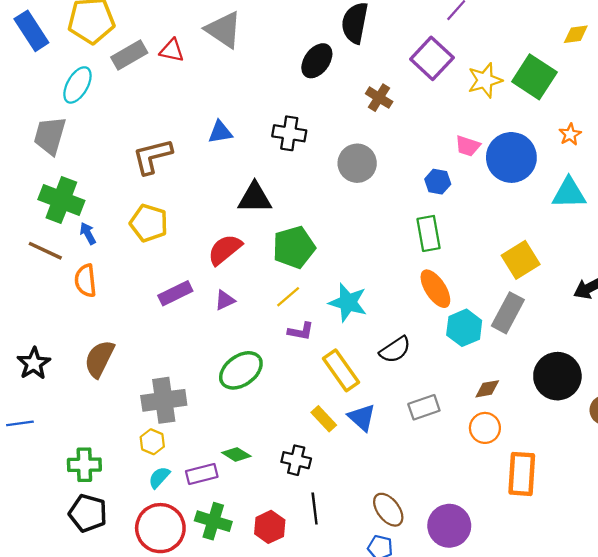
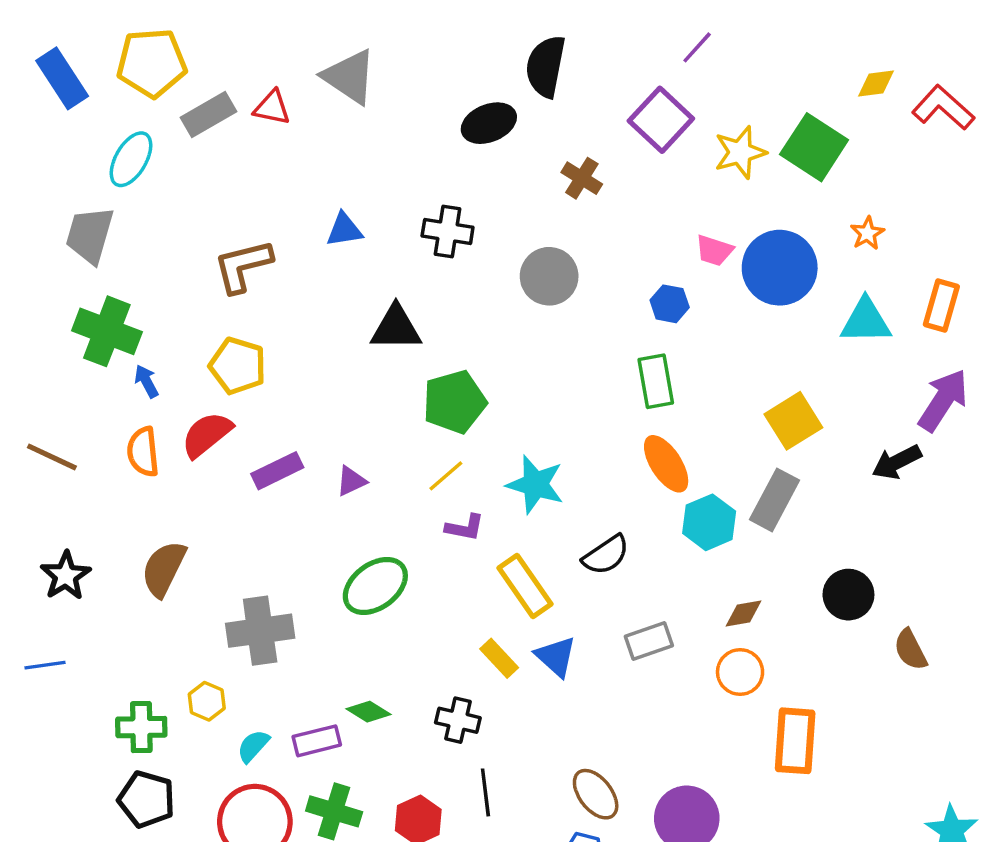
black ellipse: (317, 61) -> (489, 123), turned 32
red semicircle: (225, 250) -> (207, 435), moved
brown line: (45, 251) -> (52, 457), moved
black circle: (557, 376) -> (848, 595), size x0.7
yellow hexagon: (152, 442) -> (207, 701), moved

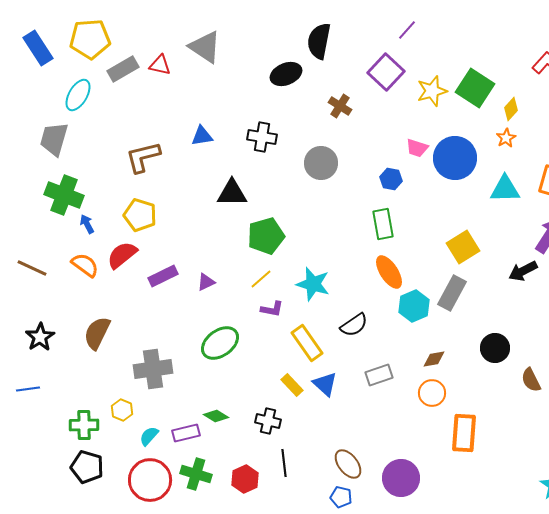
yellow diamond: (876, 84) -> (511, 109), moved, turned -40
orange semicircle: (143, 452) -> (85, 265), turned 132

